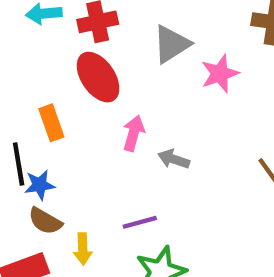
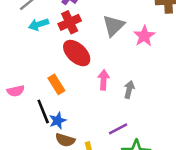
gray arrow: (174, 159) -> (129, 89), turned 98

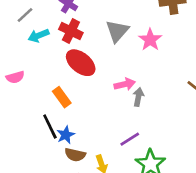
red cross: (70, 22) -> (71, 31), turned -35
pink arrow: (104, 80) -> (125, 84), moved, turned 78
pink semicircle: (16, 91) -> (15, 77), moved

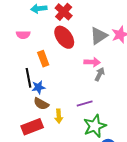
gray triangle: (117, 31) -> (99, 36), moved
pink semicircle: (15, 77) -> (23, 35), moved

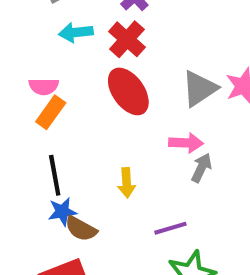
orange rectangle: (43, 59) -> (51, 112), moved, turned 56
blue star: (38, 87) -> (62, 212), moved
yellow arrow: (59, 116) -> (127, 183), moved

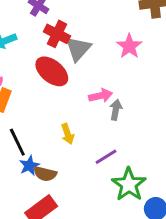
red cross: (127, 39) -> (57, 34), moved
gray triangle: (199, 88) -> (78, 49), moved

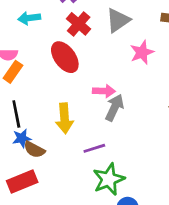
gray triangle: (78, 49) -> (118, 20), moved
gray arrow: (116, 110) -> (115, 108), size x1.4
yellow arrow: (68, 134) -> (65, 118), size x1.5

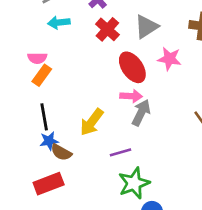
pink star: (142, 52) -> (169, 59), turned 30
red ellipse: (65, 57) -> (132, 67), moved
yellow arrow: (65, 118) -> (92, 122), turned 40

